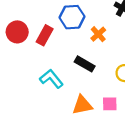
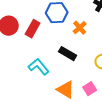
pink square: (110, 104) -> (90, 89), turned -32
orange triangle: (82, 105) -> (66, 90), turned 42

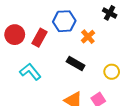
cyan L-shape: (39, 67) -> (30, 72), moved

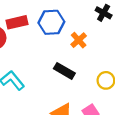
red rectangle: (39, 38) -> (17, 22), moved, turned 48

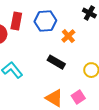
red rectangle: (17, 22) -> (16, 21), turned -66

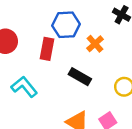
red rectangle: (16, 21) -> (47, 49), moved

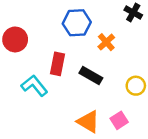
red rectangle: (47, 49) -> (57, 64), moved

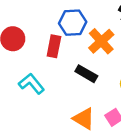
orange cross: (106, 42) -> (101, 41), size x1.5
red rectangle: (57, 64) -> (54, 46), moved

